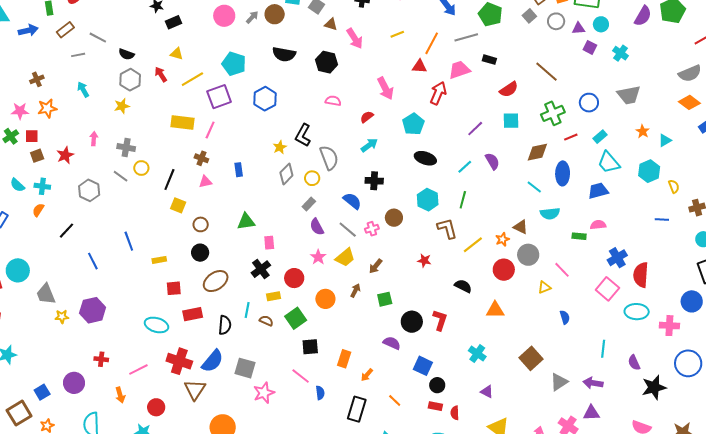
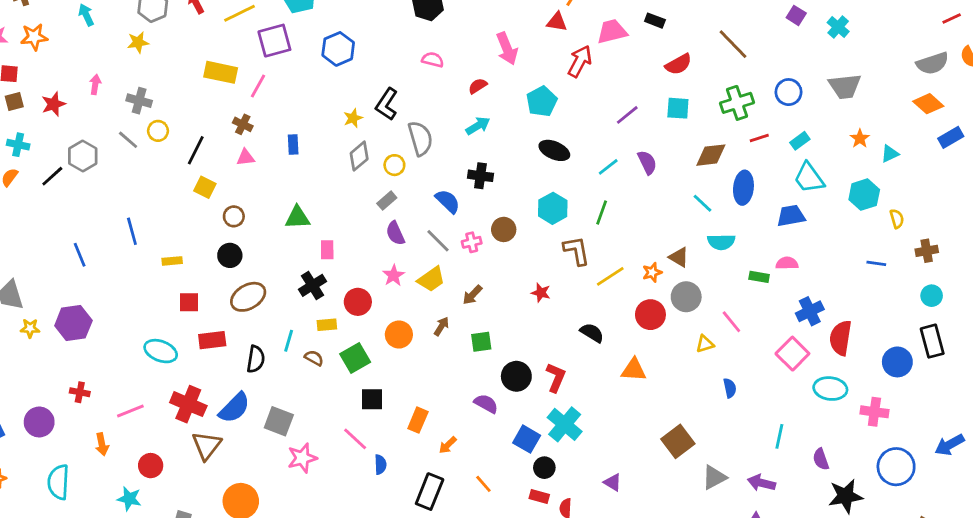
black line: (67, 231) -> (52, 176), moved
blue circle: (692, 301) -> (897, 362), moved
cyan cross: (477, 354) -> (565, 424), moved, size x1.4

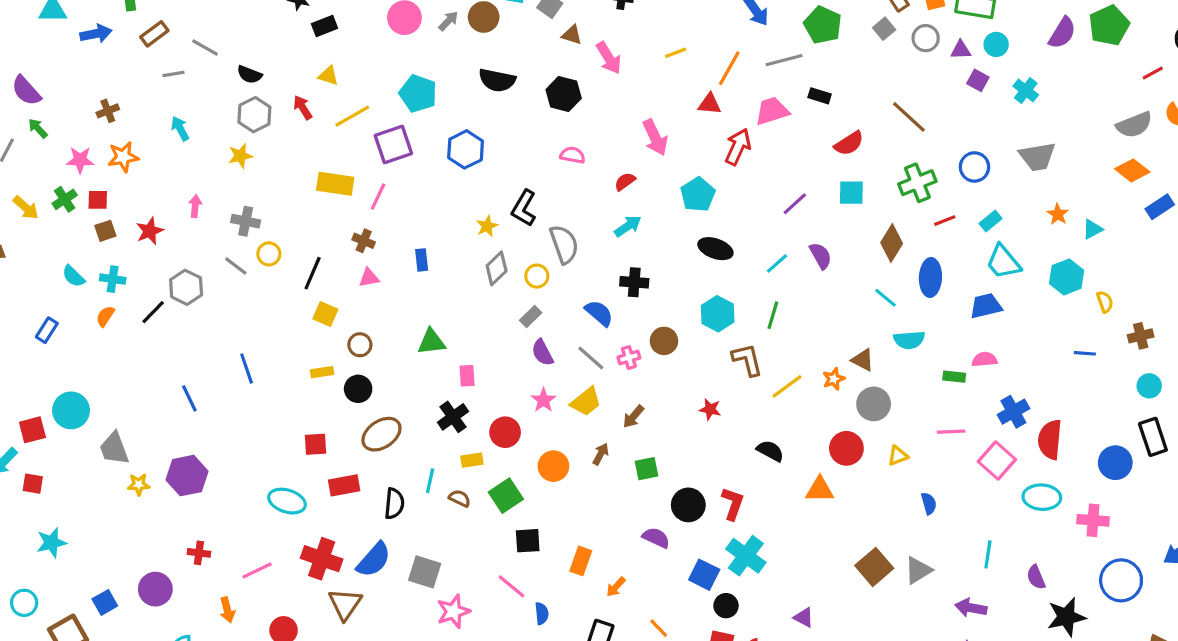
brown diamond: (711, 155) -> (892, 243), turned -48
yellow rectangle: (172, 261) -> (322, 372), moved
red circle: (650, 315) -> (846, 448), moved
pink line: (731, 322) -> (951, 432), moved, turned -50
gray triangle: (714, 477) -> (918, 570), moved

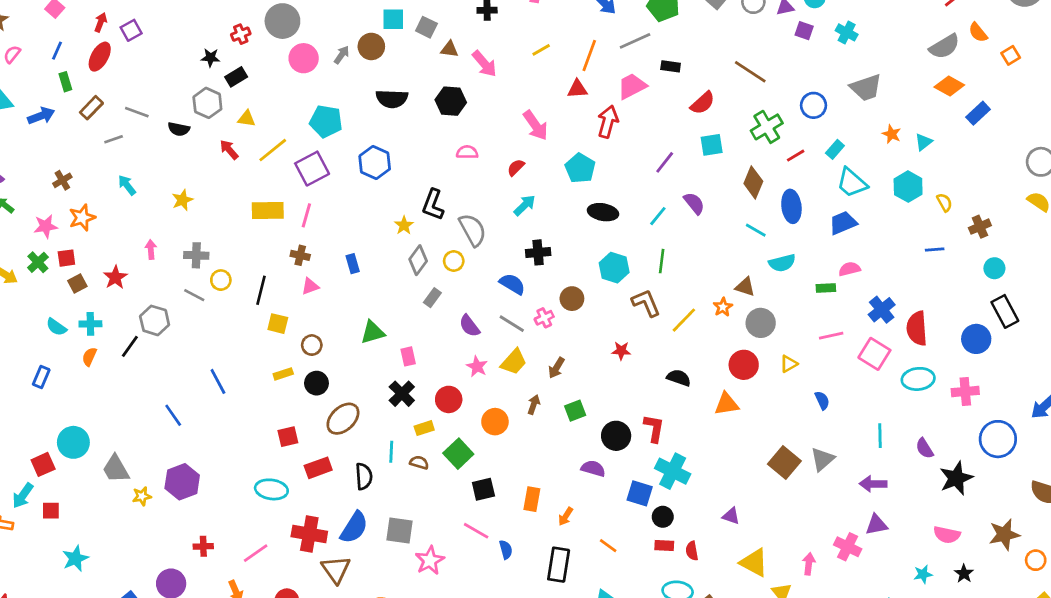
gray hexagon: (254, 115) -> (207, 103), moved
gray rectangle: (531, 316) -> (432, 298), moved

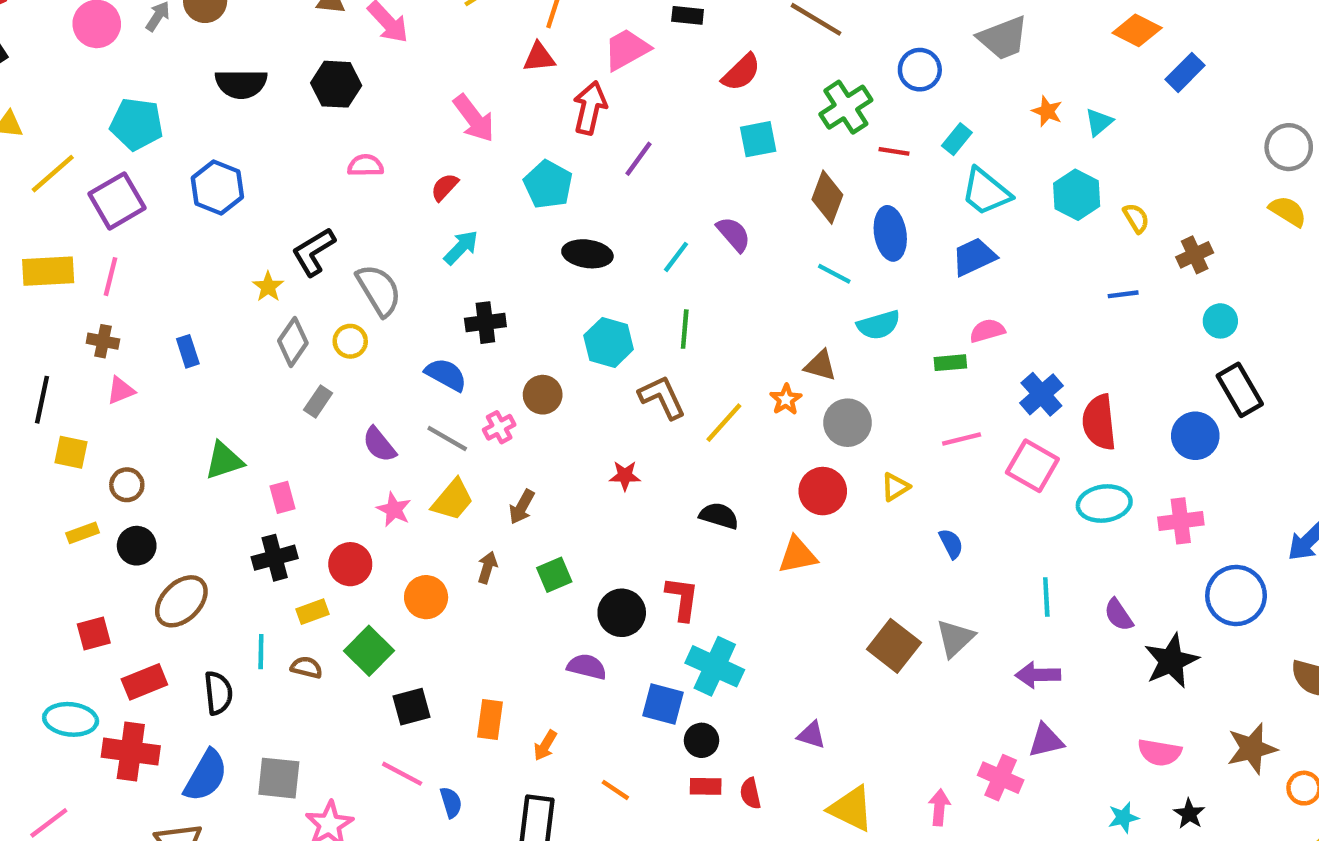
red line: (796, 156) -> (894, 151), turned 42
purple line: (665, 162) -> (639, 159), moved
black L-shape: (433, 205) -> (314, 252), turned 40
black cross: (402, 394) -> (275, 558), turned 32
red cross: (309, 534) -> (131, 752), moved

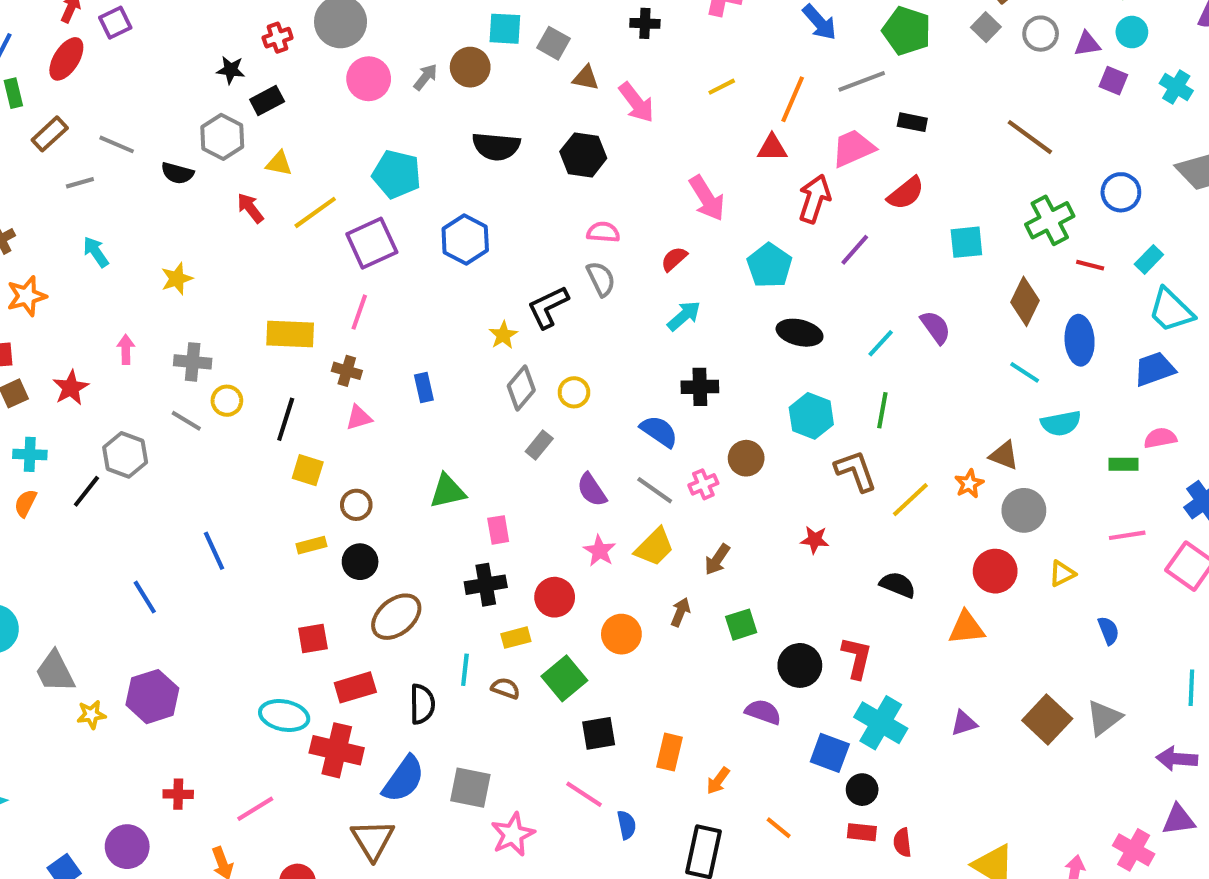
red semicircle: (741, 72) -> (906, 193), moved
yellow rectangle: (48, 271) -> (290, 334), moved
gray semicircle: (379, 290) -> (601, 279), moved, size x0.7
purple triangle: (811, 735) -> (964, 723), moved, turned -40

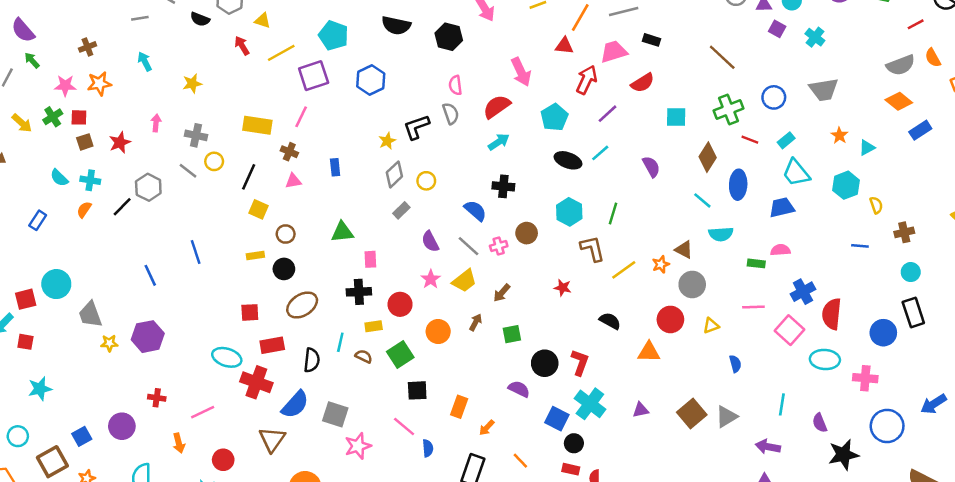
pink semicircle: (603, 232) -> (455, 85), turned -108
red semicircle: (674, 259) -> (497, 107), size x1.6
cyan line: (881, 343) -> (600, 153), moved

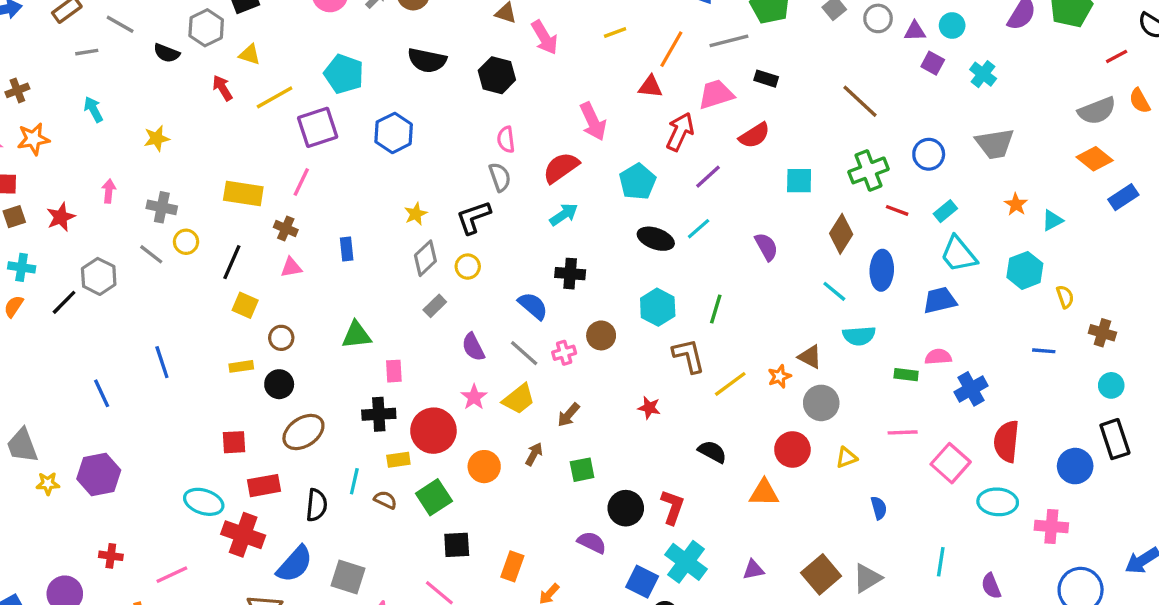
black L-shape: (416, 127) -> (474, 217), moved
brown cross: (904, 232) -> (1102, 333), turned 30
blue cross: (803, 292) -> (971, 389), moved
red circle: (400, 304) -> (433, 431), size x1.4

